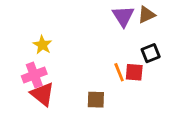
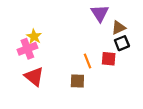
brown triangle: (146, 15) -> (119, 28), moved
orange line: (119, 72) -> (87, 61), moved
pink cross: (34, 75) -> (27, 49), moved

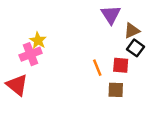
black square: (122, 43) -> (135, 48), turned -32
red triangle: (34, 77) -> (17, 85), moved
brown square: (77, 81) -> (116, 90), moved

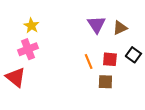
purple triangle: (111, 15) -> (96, 25), moved
yellow star: (38, 41) -> (31, 26), moved
black square: (135, 48) -> (133, 55), moved

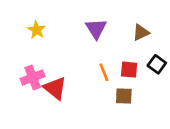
purple triangle: (96, 25) -> (96, 29), moved
pink cross: (28, 49) -> (33, 77), moved
red triangle: (16, 77) -> (55, 88), moved

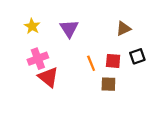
purple triangle: (96, 29) -> (69, 29), moved
black square: (157, 64) -> (137, 56), turned 35
pink cross: (33, 77) -> (38, 59), moved

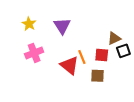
brown triangle: (124, 29) -> (114, 38), moved
red triangle: (48, 77) -> (69, 65), moved

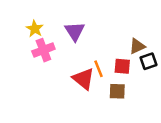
pink cross: (34, 53) -> (43, 50), moved

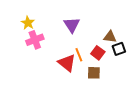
purple triangle: (75, 31) -> (72, 25), moved
brown triangle: (137, 46) -> (110, 37), turned 32
red square: (122, 66) -> (98, 53), turned 32

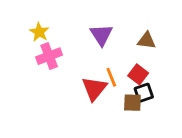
brown triangle: (110, 37) -> (147, 40), moved
black square: (119, 49) -> (144, 93), moved
red triangle: (67, 63) -> (94, 89), turned 30

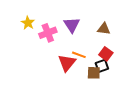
pink cross: (49, 56) -> (48, 33), moved
red square: (138, 74) -> (106, 54), moved
orange line: (111, 77) -> (79, 55), turned -48

